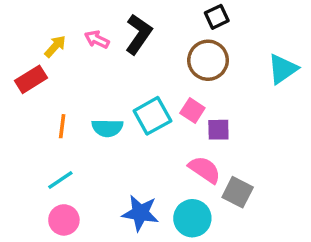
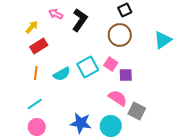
pink arrow: (97, 39) -> (56, 14), moved
red rectangle: (31, 79) -> (39, 46), moved
cyan semicircle: (107, 128) -> (62, 74), turned -30

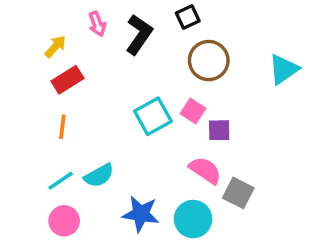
black square: (125, 10) -> (188, 17), moved
pink arrow: (56, 14) -> (97, 24), turned -136
cyan semicircle: (62, 74) -> (99, 175), moved

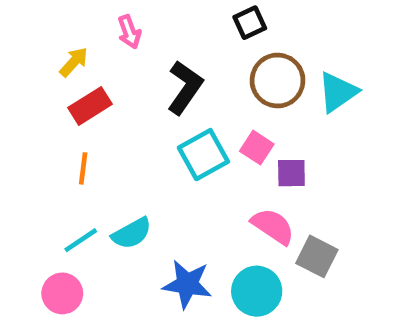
black L-shape: (139, 34) -> (185, 87), moved
cyan triangle: (284, 69) -> (338, 92), moved
pink circle: (64, 221) -> (62, 293), moved

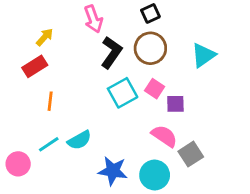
pink arrow: (129, 32) -> (93, 19), moved, size x1.4
brown circle: (278, 80) -> (150, 48), moved
red rectangle: (90, 106) -> (35, 66), moved
gray square: (317, 256) -> (191, 154), turned 30
pink circle: (62, 293) -> (18, 164), moved

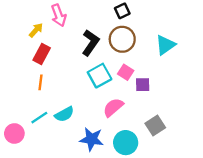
pink arrow: (93, 19) -> (59, 15), moved
red rectangle: (35, 66) -> (42, 54), moved, turned -30
pink semicircle: (164, 136) -> (113, 107), moved, turned -75

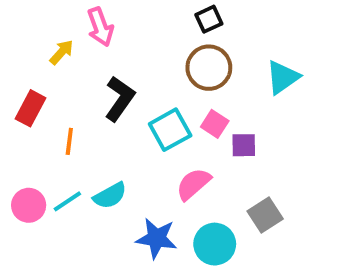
black L-shape: (90, 43) -> (120, 99), moved
red rectangle: (42, 54) -> (31, 108), moved
pink circle: (14, 133) -> (29, 205), moved

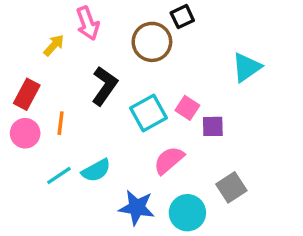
brown circle: (209, 68) -> (152, 42), moved
pink circle: (29, 205) -> (25, 133), moved

